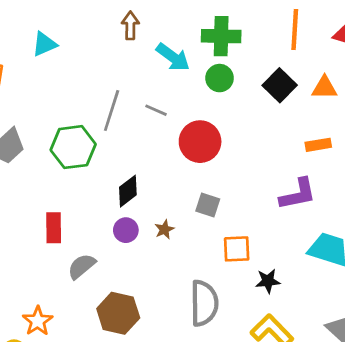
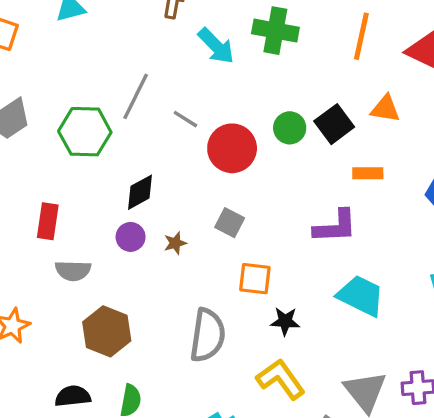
green circle: (220, 78) -> (290, 128), moved
black square: (280, 85) -> (334, 124), moved
gray line: (156, 110) -> (185, 119), moved
gray semicircle: (82, 266) -> (73, 271), turned -148

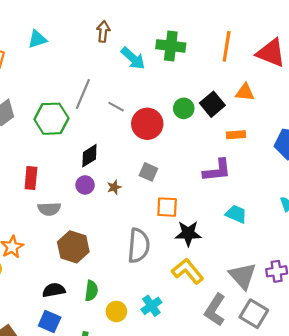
cyan trapezoid: (361, 296) -> (236, 214), size x0.7
black star: (285, 321) -> (188, 234), size x1.4

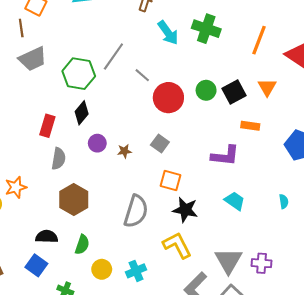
orange triangle: (245, 92) -> (267, 87), turned 42
black diamond: (89, 156) -> (82, 113), moved, turned -30
gray semicircle: (49, 209) -> (59, 159), turned -90

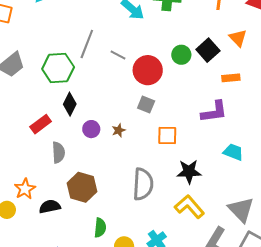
red rectangle: (47, 126) -> (41, 124), turned 50
gray square: (160, 143) -> (146, 104), moved
orange square: (171, 181) -> (167, 136), moved
black semicircle: (47, 237) -> (50, 207), moved

